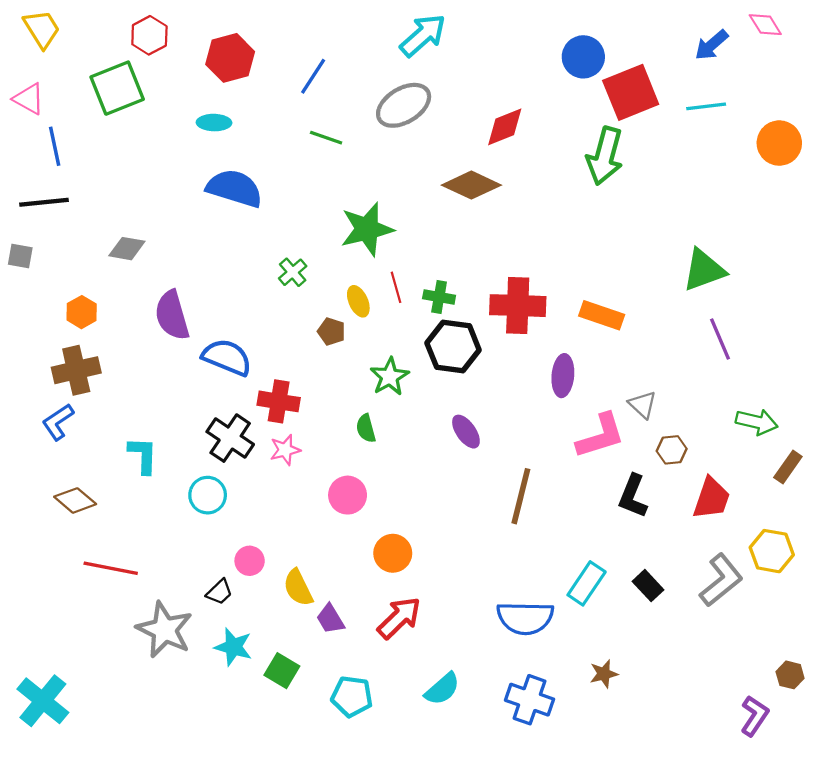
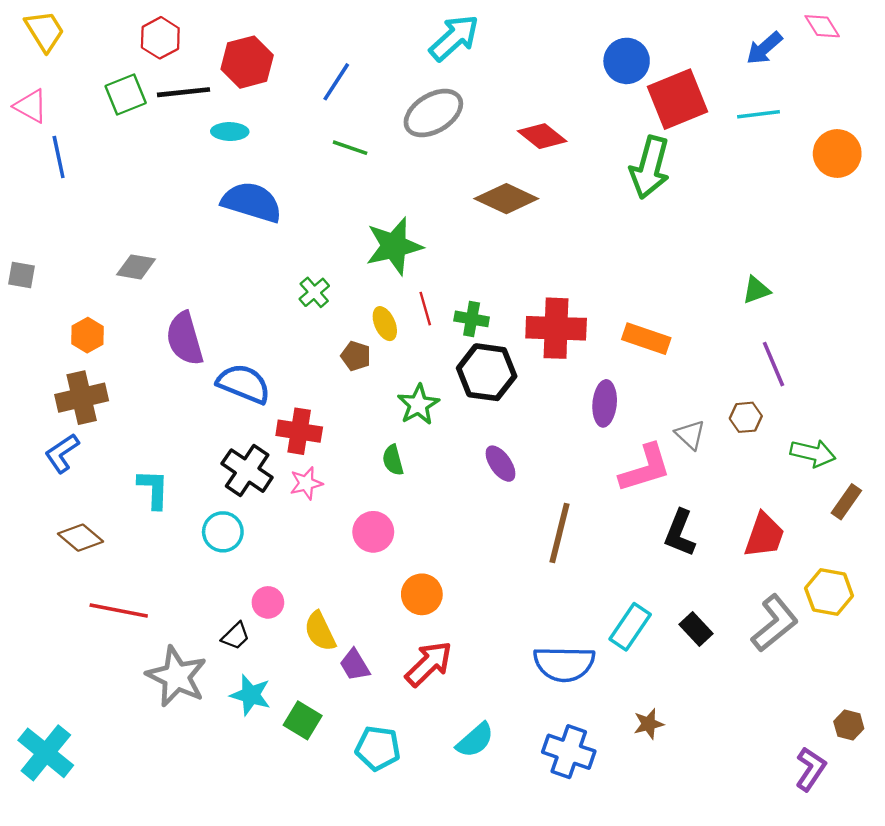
green square: (117, 88) -> (126, 95), size x0.7
red diamond: (505, 127) -> (542, 136), turned 60
black line: (44, 202) -> (183, 92), moved
green triangle: (704, 270) -> (756, 290), size x0.6
brown hexagon: (672, 450) -> (746, 417), moved

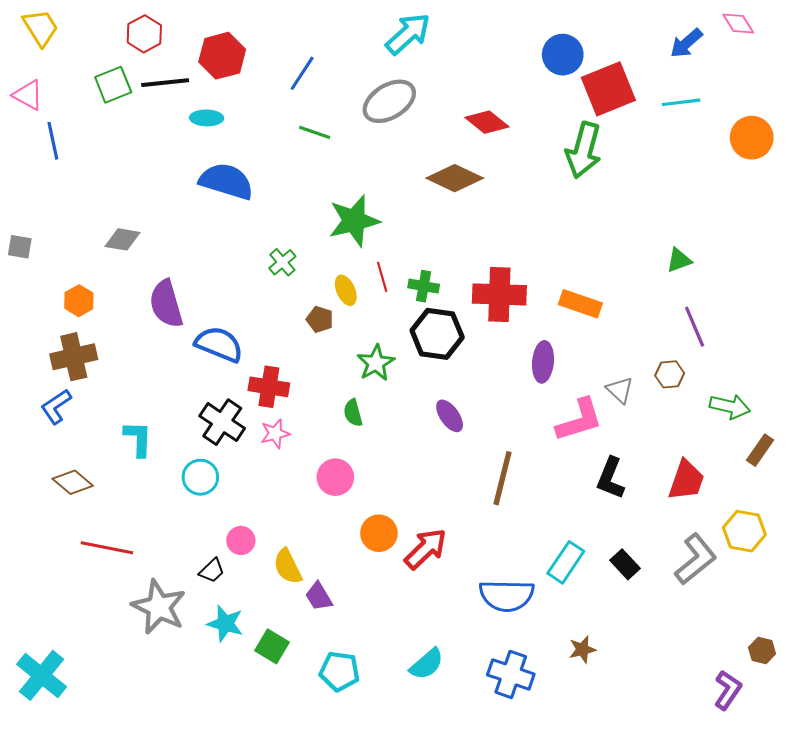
red arrow: (429, 664) -> (426, 549), moved

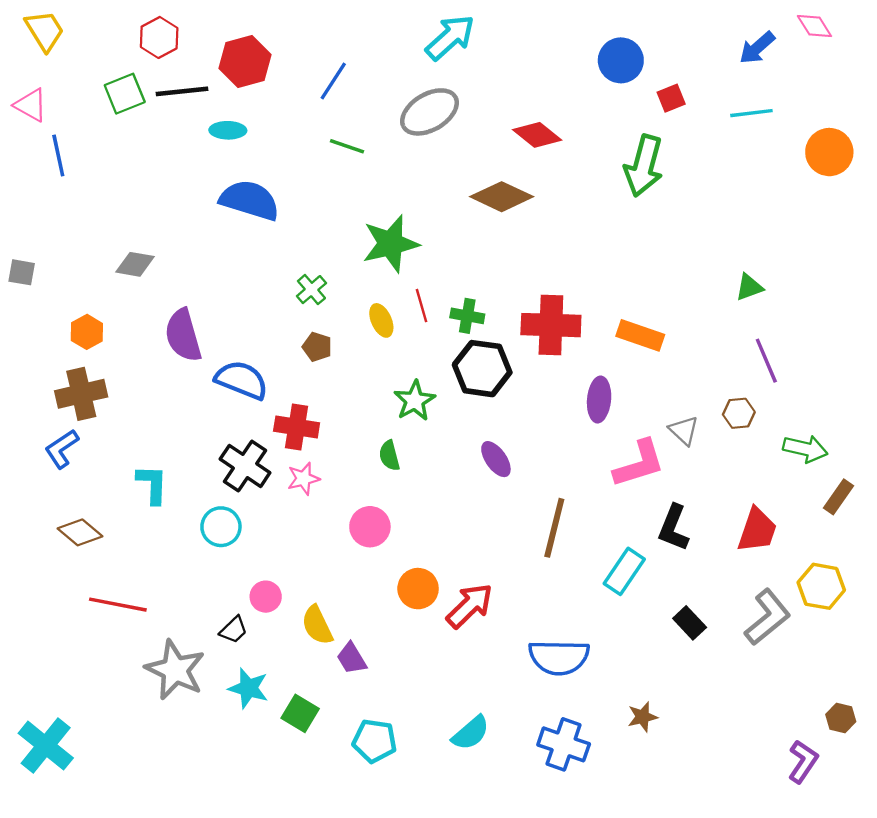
red square: (608, 89) -> (671, 98), size x0.5
brown pentagon: (320, 319) -> (317, 347), moved
cyan rectangle: (566, 562) -> (624, 571), moved

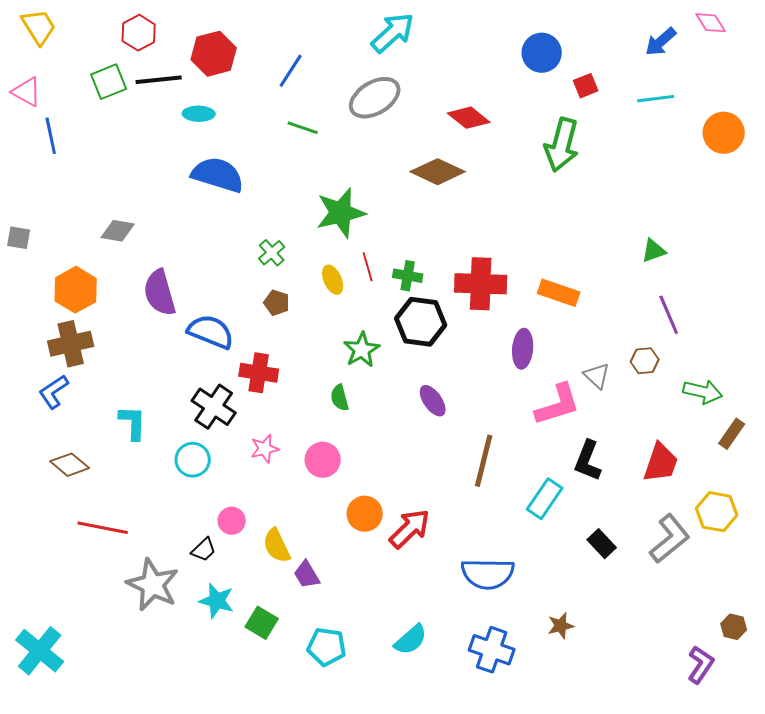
orange hexagon: (87, 332) -> (76, 290), size x1.5
pink star: (303, 479) -> (265, 449), moved

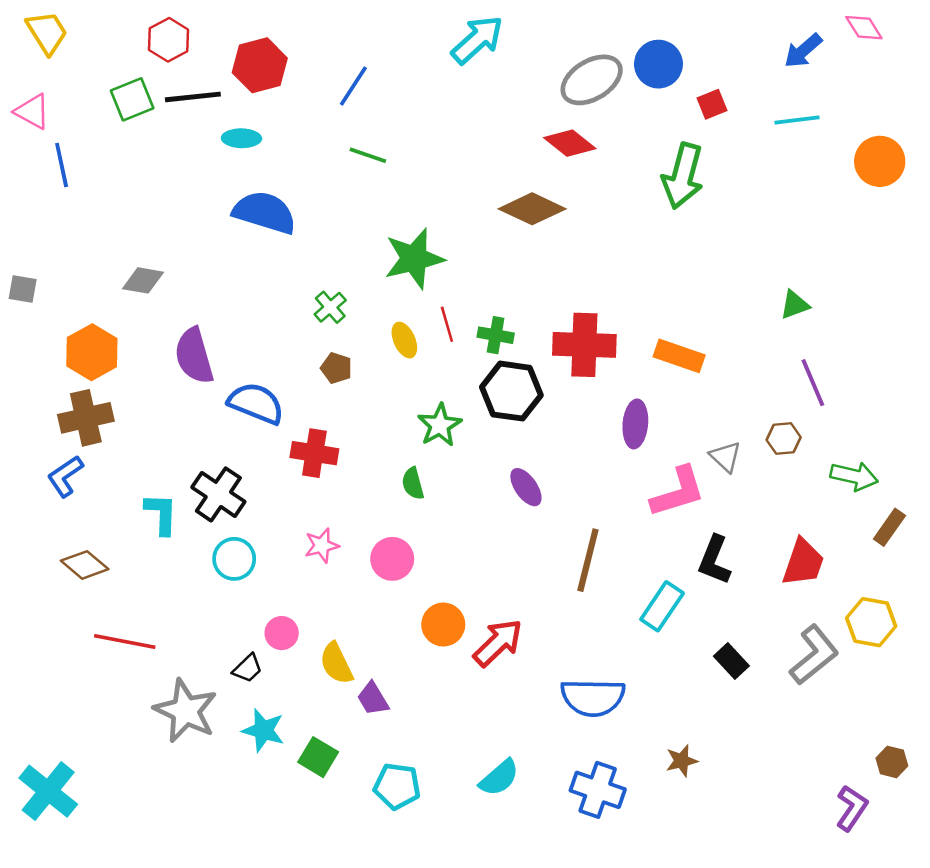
gray ellipse: (375, 98) -> (592, 80), moved
black cross: (214, 407) -> (218, 494), moved

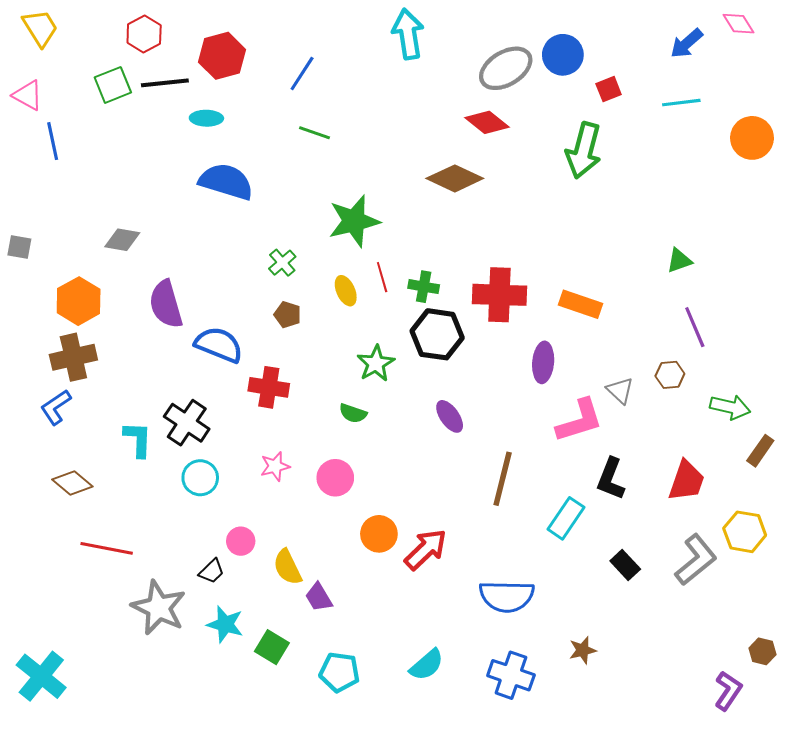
cyan arrow: (477, 40) -> (408, 34), turned -57
green semicircle: (413, 484) -> (353, 413), turned -56

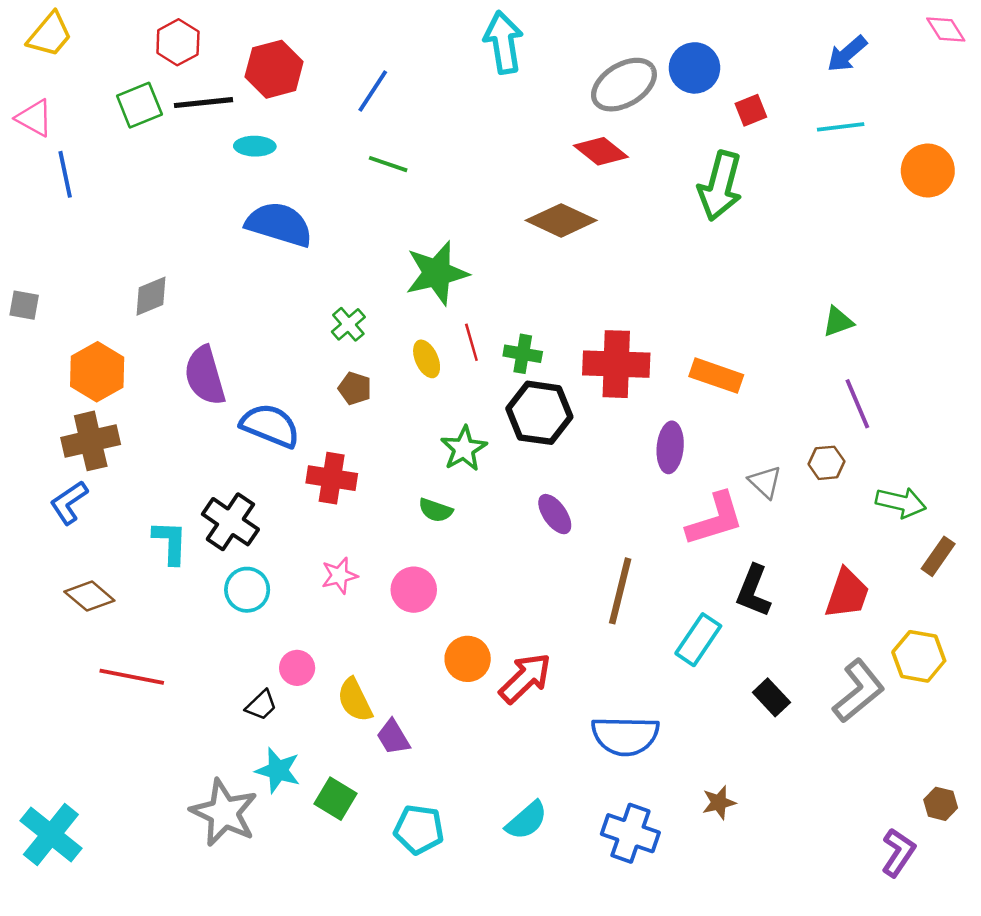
pink diamond: (738, 24) -> (946, 29), moved
yellow trapezoid: (40, 28) -> (50, 35), turned 72
gray diamond: (122, 240) -> (151, 296), turned -32
gray star: (159, 608) -> (224, 813), moved

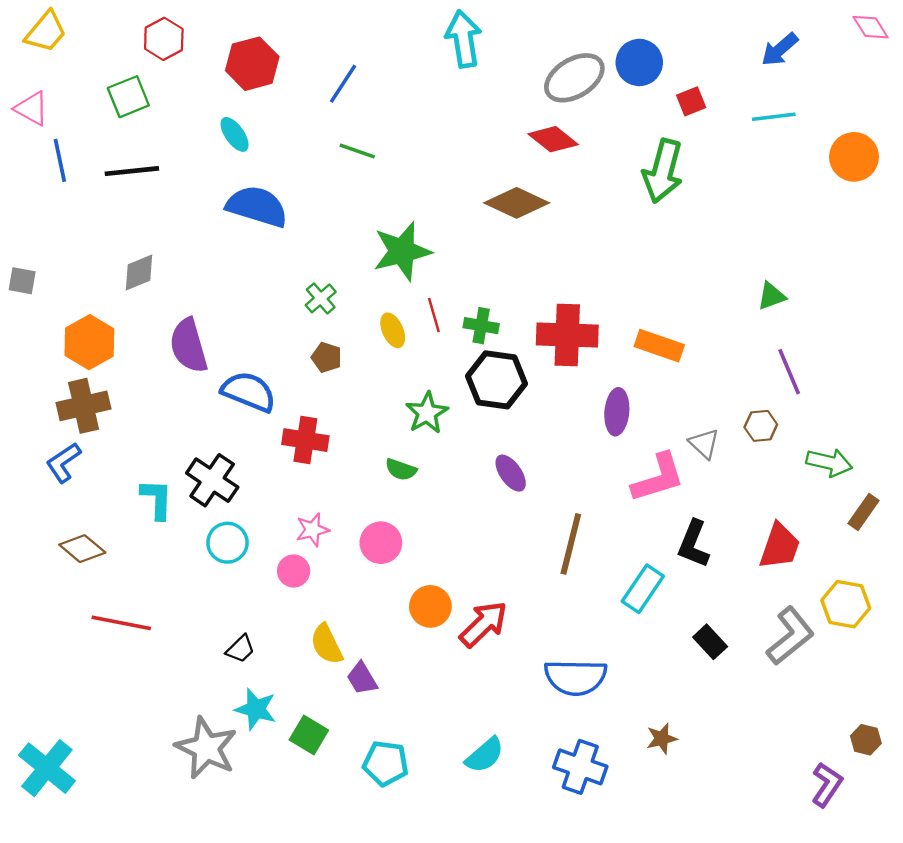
black line: (204, 103) -> (132, 171), moved
cyan ellipse: (255, 146) -> (235, 134), turned 54
pink circle: (297, 668) -> (294, 571), moved

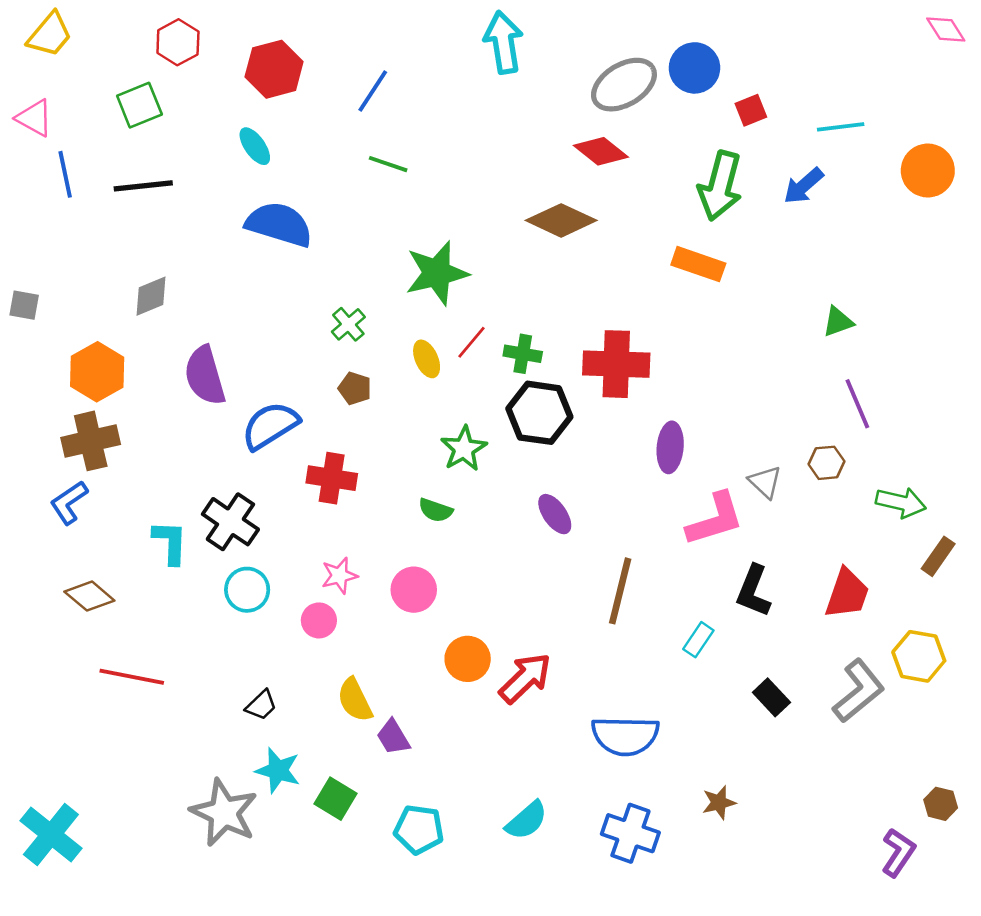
blue arrow: (780, 50) -> (803, 186), moved
red line: (434, 315) -> (471, 342), turned 56
orange rectangle: (659, 346) -> (698, 264), moved
blue semicircle: (249, 392) -> (270, 426), turned -54
cyan rectangle: (643, 589) -> (698, 640), size x0.7

